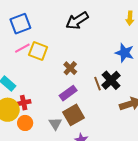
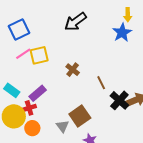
yellow square: (38, 51) -> (39, 55), turned -30
blue star: (125, 53) -> (122, 33), moved, turned 30
black cross: (111, 80) -> (119, 100), moved
purple rectangle: (68, 93) -> (38, 93), moved

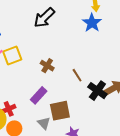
purple rectangle: (38, 93) -> (39, 95), moved
brown square: (80, 116) -> (60, 111), turned 30

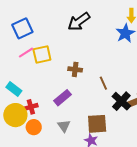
brown cross: (47, 66) -> (75, 69), turned -32
brown square: (60, 111) -> (97, 124), moved

